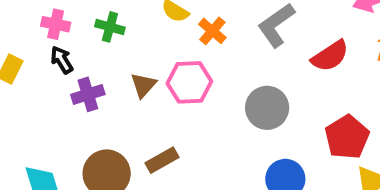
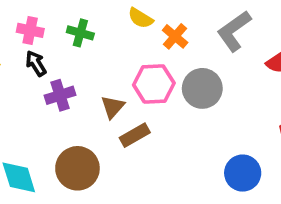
brown triangle: (143, 85) -> (113, 107), moved
gray circle: (267, 108) -> (202, 88), moved
brown rectangle: (162, 160) -> (135, 135), moved

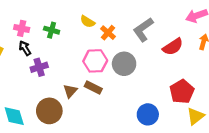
brown triangle: (113, 107) -> (70, 91), moved
brown rectangle: (135, 135) -> (93, 88), moved, turned 56

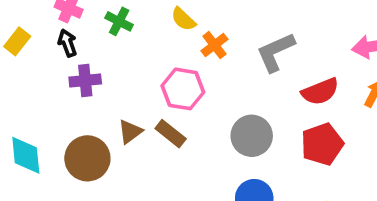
gray circle: (124, 64) -> (252, 136), moved
red pentagon: (182, 92) -> (322, 144), moved

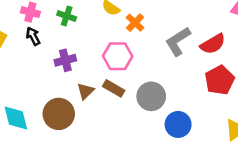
gray L-shape: (276, 52) -> (178, 41), moved
purple cross: (85, 80) -> (65, 60), moved
gray circle: (252, 136) -> (151, 96), moved

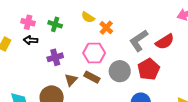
black arrow: (33, 36) -> (31, 40), turned -56
red pentagon: (220, 80) -> (149, 69), moved
gray circle: (151, 96) -> (120, 71), moved

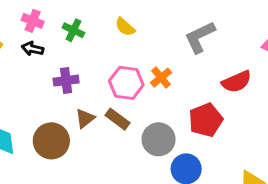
orange cross: (106, 28) -> (161, 78), moved
gray L-shape: (139, 41) -> (200, 37), moved
gray circle: (120, 71) -> (159, 139), moved

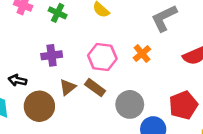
black arrow: (33, 49) -> (17, 80), moved
orange cross: (161, 78) -> (142, 54), moved
red pentagon: (206, 120) -> (183, 105), moved

